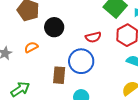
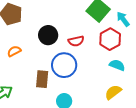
black circle: (54, 27) -> (48, 35), moved

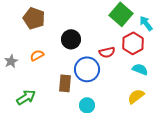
red semicircle: (76, 41) -> (107, 52), moved

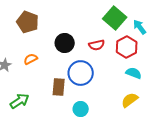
red semicircle: (107, 52) -> (97, 45), moved

